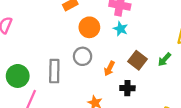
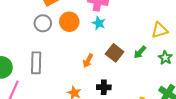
gray circle: (83, 56) -> (43, 23), moved
black cross: (127, 88) -> (104, 87), moved

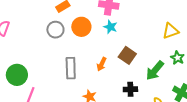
green arrow: (140, 52) -> (155, 71), moved, size x1.5
gray rectangle: (36, 63) -> (71, 68), moved
black cross: (104, 87) -> (130, 89), moved

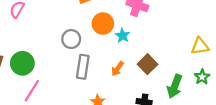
cyan star: (110, 27) -> (123, 36), moved
gray circle: (55, 30) -> (71, 39), moved
green arrow: (155, 71) -> (175, 86), turned -30

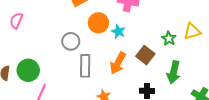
orange arrow: (118, 69) -> (118, 63), size x1.5
green star: (202, 77) -> (169, 39), moved

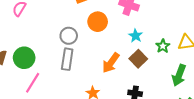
cyan star: (118, 32) -> (136, 36), moved
gray rectangle: (85, 66) -> (67, 59), moved
green arrow: (174, 72) -> (179, 75), moved

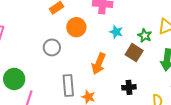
gray rectangle: (67, 59) -> (68, 85), moved
brown square: (138, 59) -> (134, 53), moved

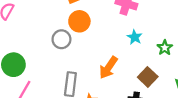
orange circle: (76, 27) -> (79, 21), moved
brown square: (134, 53) -> (148, 77), moved

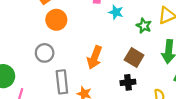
cyan star: (135, 37) -> (116, 12), moved
gray circle: (61, 39) -> (45, 53), moved

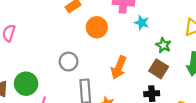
orange circle: (56, 20) -> (97, 27), moved
green star: (144, 26) -> (163, 45), moved

